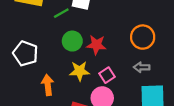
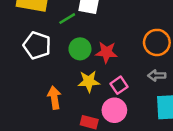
white pentagon: (25, 53) -> (37, 45), moved

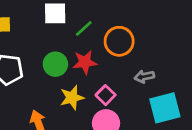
green line: (67, 19) -> (84, 28), moved
orange circle: (157, 42) -> (119, 41), moved

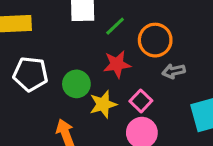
green circle: (55, 64) -> (76, 84), moved
gray arrow: (144, 76) -> (174, 71), moved

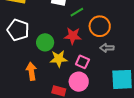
pink square: (141, 101) -> (82, 62), turned -32

